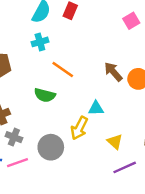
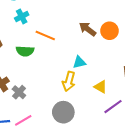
green semicircle: (45, 95) -> (25, 51), moved
gray cross: (14, 137) -> (19, 92), moved, turned 32
gray circle: (51, 147) -> (63, 112), moved

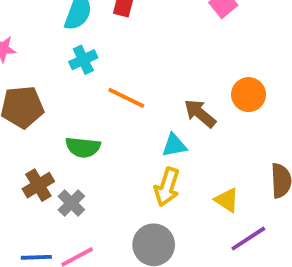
brown arrow: (88, 29) -> (200, 113), moved
green semicircle: (25, 51) -> (83, 147), moved
cyan triangle: (79, 62) -> (174, 145), moved

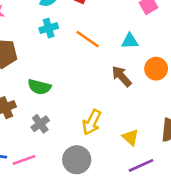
orange line: (126, 98) -> (88, 39), moved
cyan triangle: (174, 145) -> (130, 41), moved
gray cross: (71, 203) -> (40, 124), moved

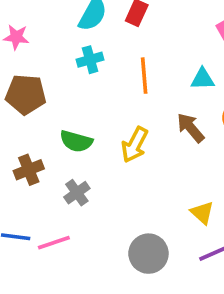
orange line: (88, 39) -> (144, 76), turned 50
yellow arrow: (92, 122) -> (135, 145), moved
gray circle: (77, 160) -> (148, 254), moved

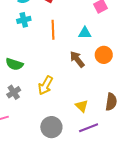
yellow arrow: (135, 145) -> (45, 85), moved

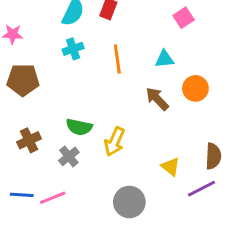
green semicircle: (14, 64) -> (79, 127), moved
purple line: (89, 128) -> (202, 189), moved

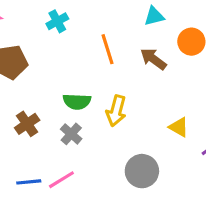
orange line: (117, 59) -> (108, 49), moved

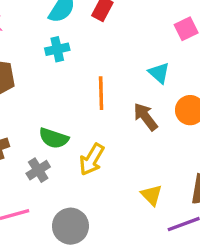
cyan triangle: (154, 16) -> (159, 73), turned 40
gray circle: (142, 171) -> (70, 226), moved

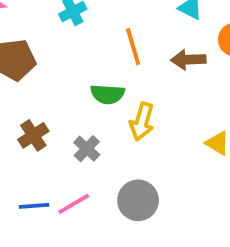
brown arrow: (146, 117) -> (188, 60), turned -40
green semicircle: (54, 138) -> (107, 94), moved

